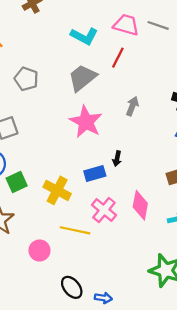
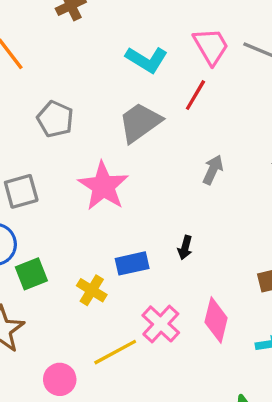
pink trapezoid: (126, 25) -> (211, 46), turned 40
pink star: (86, 122) -> (103, 186), moved
blue rectangle: (95, 174) -> (132, 263), moved
yellow cross: (57, 190) -> (92, 290), size x0.7
yellow line: (75, 230) -> (115, 352), turned -44

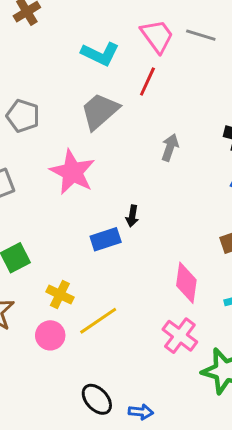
black arrow: (185, 248) -> (132, 216), moved
yellow cross: (92, 290) -> (60, 294), moved
pink cross: (161, 324) -> (180, 336), moved
pink circle: (60, 379) -> (50, 335), moved

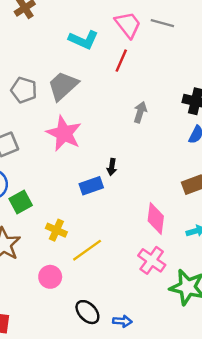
gray trapezoid: (100, 111) -> (63, 86), moved
pink circle: (50, 335) -> (50, 277), moved

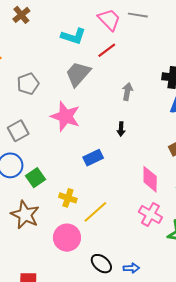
red line: (121, 61) -> (107, 50), turned 36
gray trapezoid: (63, 86) -> (78, 74), moved
gray pentagon: (24, 90) -> (28, 84), turned -30
black arrow: (112, 167) -> (121, 129), moved
pink circle: (50, 277) -> (67, 238), size x1.4

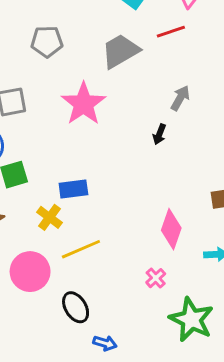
black arrow: (121, 129) -> (159, 134), moved
blue rectangle: (93, 158) -> (73, 189), moved
pink cross: (150, 215) -> (156, 278), size x0.6
black ellipse: (101, 264) -> (76, 307), moved

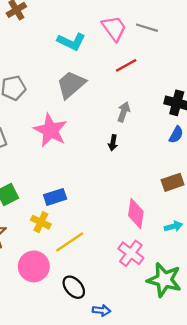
red line: (171, 32) -> (126, 65), moved
pink cross: (156, 278) -> (131, 253), size x1.6

